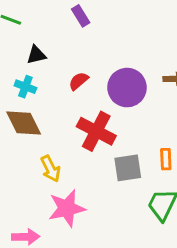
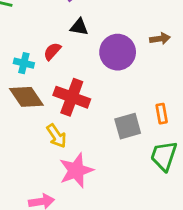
black triangle: (36, 55) -> (79, 27), moved, turned 30
red semicircle: (79, 81) -> (52, 51), moved
red cross: (96, 131) -> (72, 97), moved

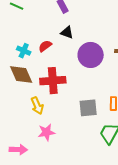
red cross: (72, 97) -> (53, 81), turned -35
pink star: (76, 170) -> (46, 132), size x0.7

